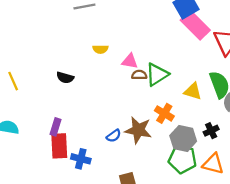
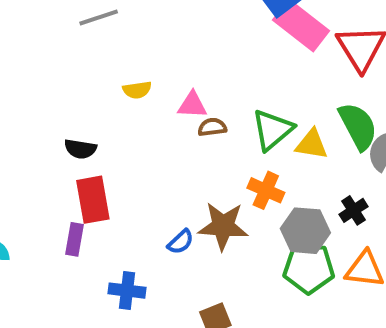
green triangle: (157, 74) -> (272, 130), moved
red rectangle: (59, 146) -> (93, 200), moved

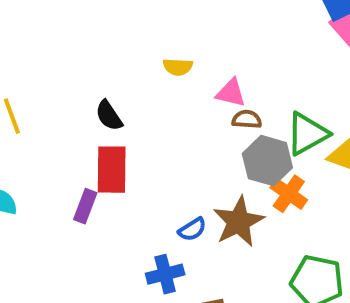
black semicircle: (80, 149) -> (109, 116), turned 36
brown star: (223, 226) -> (238, 222), turned 30
gray hexagon: (305, 231) -> (267, 161), moved
blue cross: (127, 291) -> (165, 274), moved, turned -32

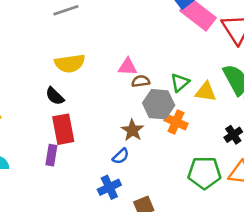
yellow semicircle: (178, 67) -> (70, 63), moved, size x1.6
green triangle: (307, 134) -> (180, 83), size x0.7
brown star: (238, 222) -> (132, 130), moved, size x0.7

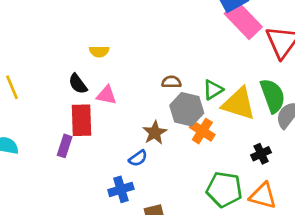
yellow semicircle: (70, 63) -> (99, 51), size x0.6
pink triangle: (128, 67) -> (107, 95), moved
yellow triangle: (206, 92) -> (239, 104), size x1.5

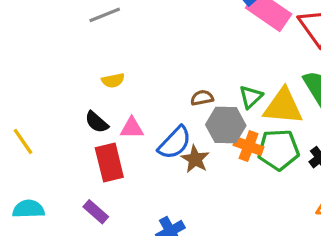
purple rectangle: (65, 146) -> (96, 212), moved, turned -55
blue semicircle: (138, 158) -> (175, 143), moved, size x1.6
green pentagon: (224, 189) -> (278, 150), moved

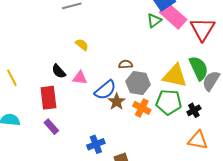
yellow semicircle: (113, 80) -> (82, 45), moved, turned -136
green triangle: (251, 97) -> (154, 20), moved
orange cross: (249, 146) -> (142, 108), moved
red rectangle: (109, 162) -> (48, 98), moved

